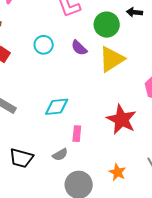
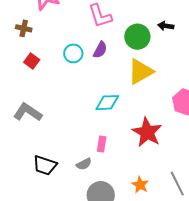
purple semicircle: (79, 48) -> (100, 50), moved, turned -108
cyan diamond: (57, 107) -> (107, 103), moved

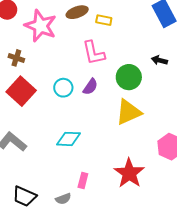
black arrow: (166, 26) -> (159, 60), moved
red square: (32, 61) -> (21, 91), size x1.8
cyan diamond: (107, 103) -> (68, 139), moved

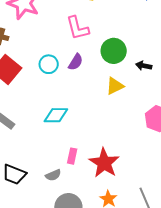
black arrow: (159, 60) -> (144, 66), moved
yellow triangle: (128, 112) -> (115, 86), size x0.7
red star: (129, 173) -> (104, 163), moved

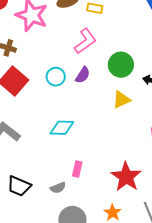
pink L-shape: (77, 28) -> (85, 41), turned -112
red star: (104, 163) -> (126, 177), moved

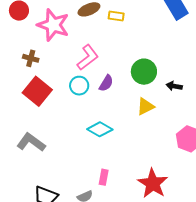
pink L-shape: (85, 41) -> (88, 57), moved
cyan diamond: (62, 128) -> (100, 129), moved, turned 30

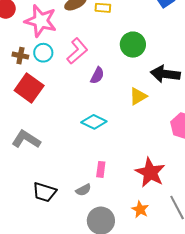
green circle: (144, 72) -> (133, 45), moved
cyan circle: (79, 86) -> (43, 53), moved
black arrow: (174, 86) -> (165, 74), size x1.8

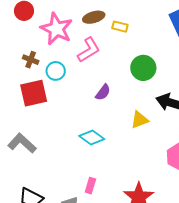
pink L-shape: (77, 51) -> (89, 50), moved
cyan circle: (43, 53) -> (56, 71), moved
red square: (29, 88) -> (34, 93), turned 32

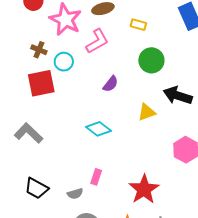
yellow rectangle: (120, 27) -> (138, 25), moved

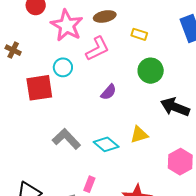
brown cross: (39, 50) -> (13, 50), moved
yellow triangle: (147, 112) -> (139, 135), moved
cyan diamond: (98, 129) -> (106, 144), moved
gray L-shape: (29, 133) -> (66, 139), moved

